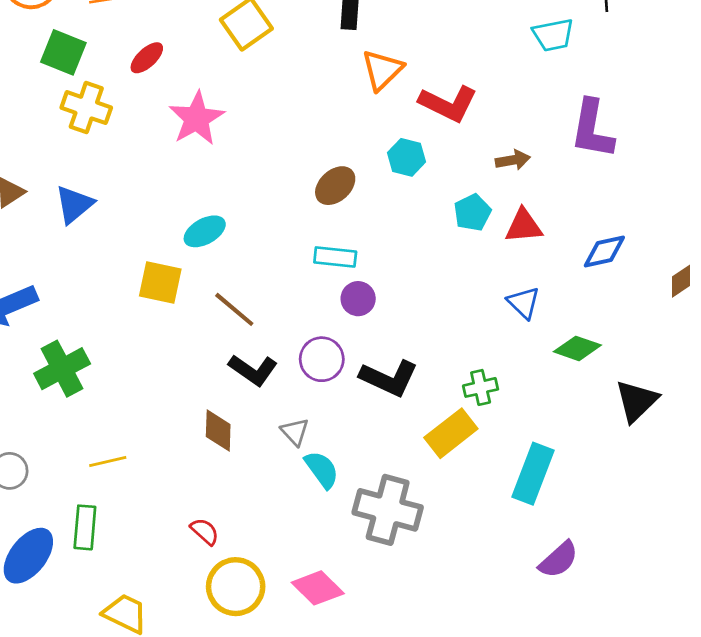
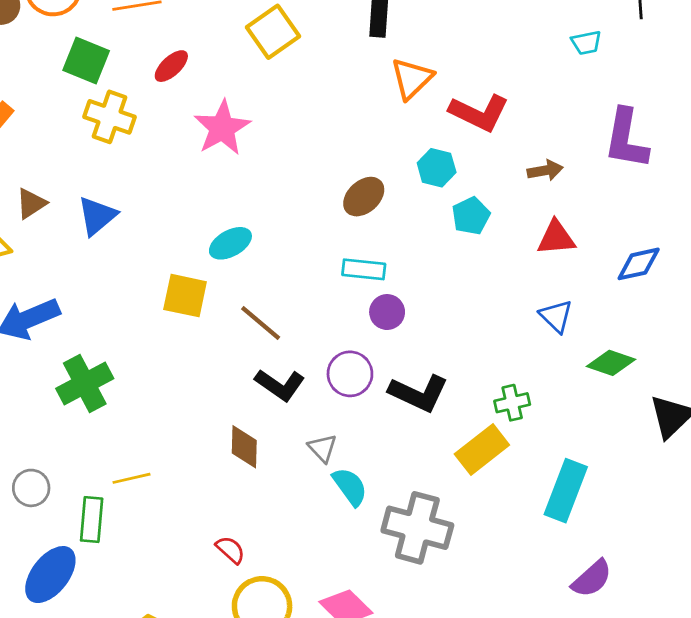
cyan trapezoid: (553, 35) -> (586, 43), size x0.7
cyan pentagon: (472, 213) -> (471, 216), moved
green rectangle: (85, 527) -> (92, 520), moved

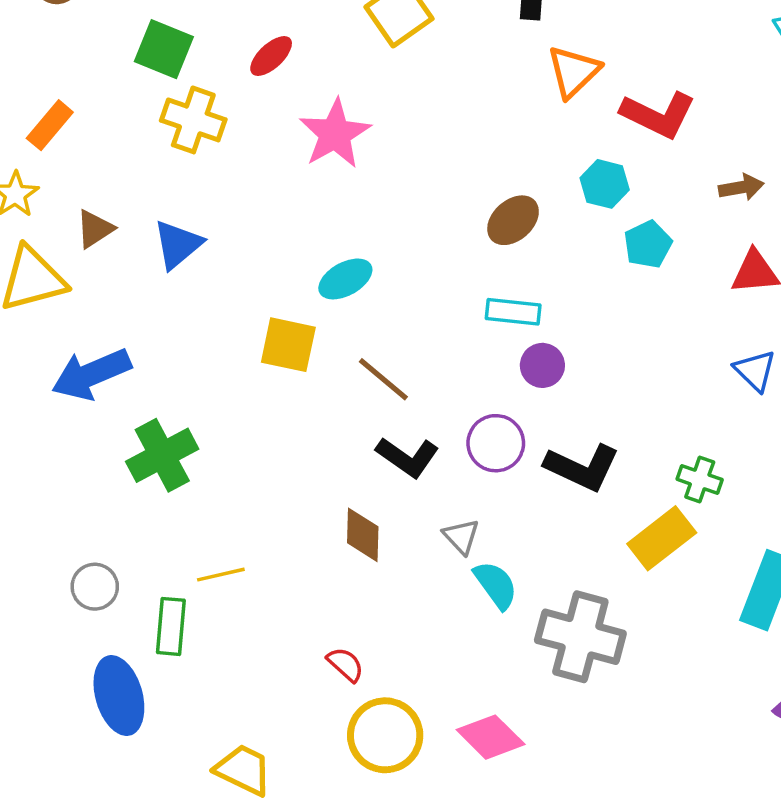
green cross: (512, 403) -> (700, 479), turned 32
blue ellipse: (50, 575) -> (119, 696), turned -54

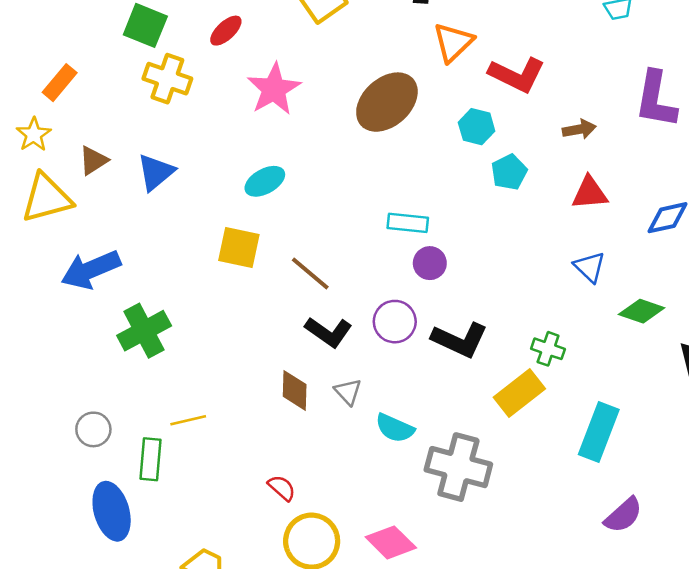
brown ellipse: (513, 220) -> (387, 102), moved, size x1.6
cyan ellipse: (345, 279) -> (265, 181), moved
gray triangle: (461, 537) -> (348, 392), moved
cyan semicircle: (496, 585) -> (395, 428), turned 150

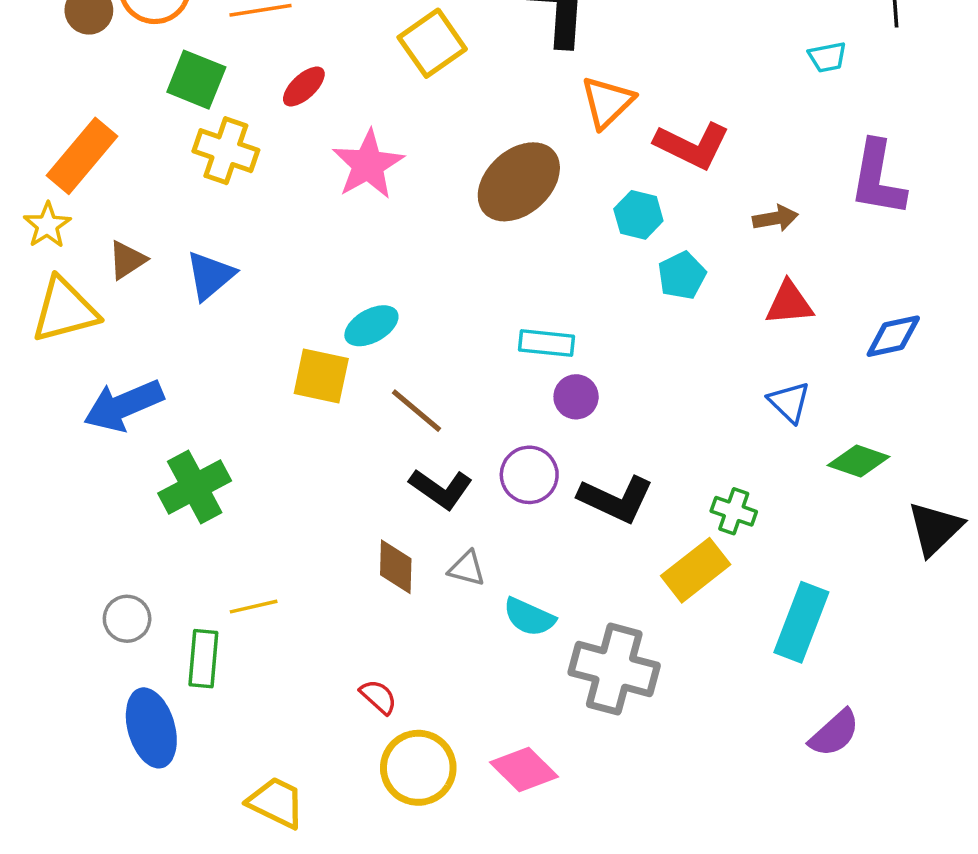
orange rectangle: (60, 83) -> (82, 156), size x1.5
cyan ellipse: (265, 181) -> (371, 326), moved
gray triangle: (348, 392) -> (467, 568), turned -32

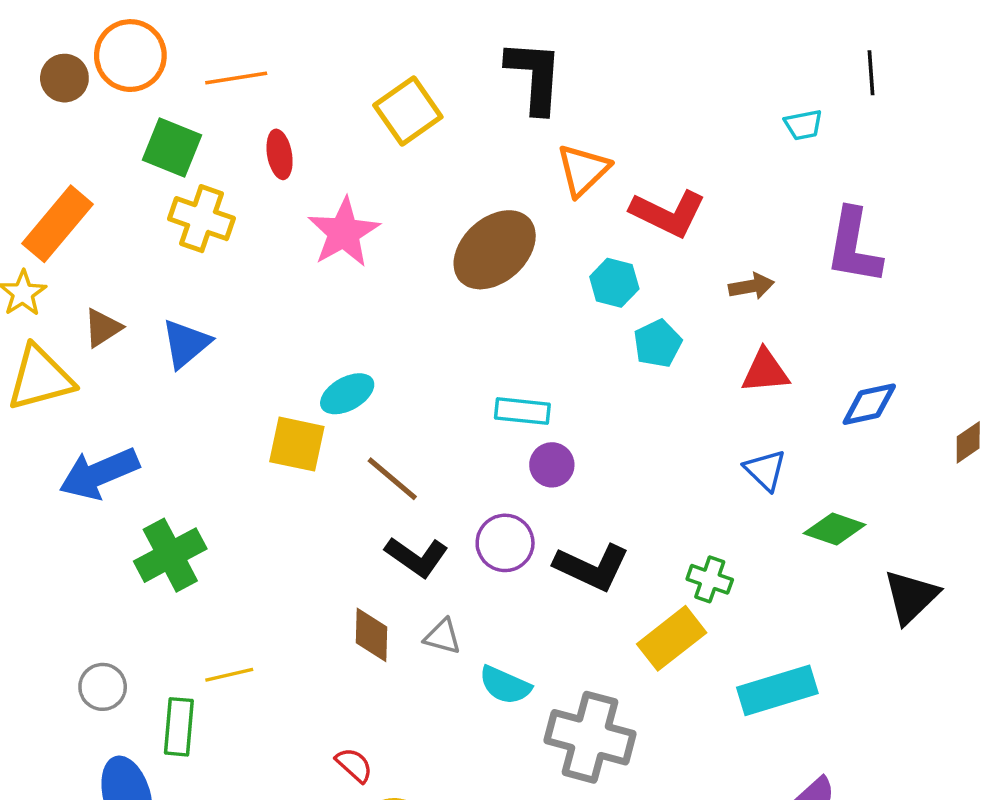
red ellipse: (304, 87) -> (280, 154), turned -57
cyan rectangle: (801, 622) -> (777, 690), turned 52

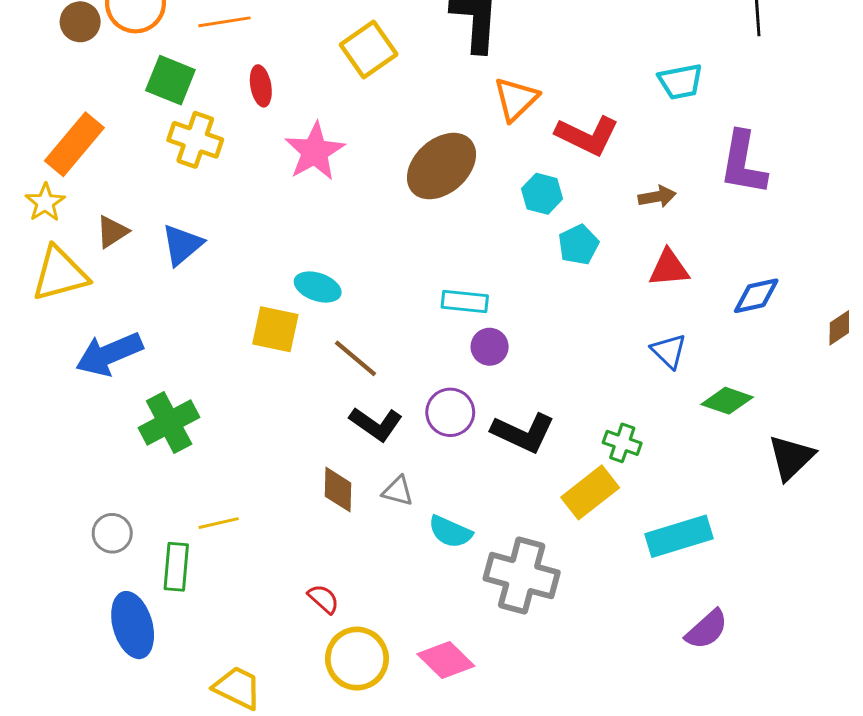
cyan trapezoid: (803, 125) -> (680, 82), moved, size x1.4
cyan ellipse: (347, 394) -> (318, 287), turned 48

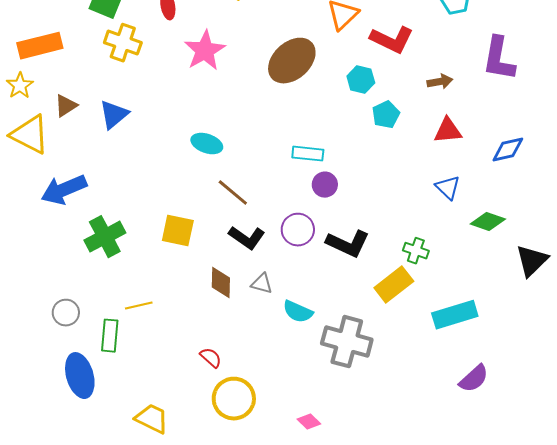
orange rectangle: (74, 144) -> (40, 46), turned 36
yellow triangle: (60, 274) -> (30, 135), turned 42
yellow square: (275, 329) -> (178, 231), moved
pink diamond: (446, 660) -> (309, 422), moved, size x0.6

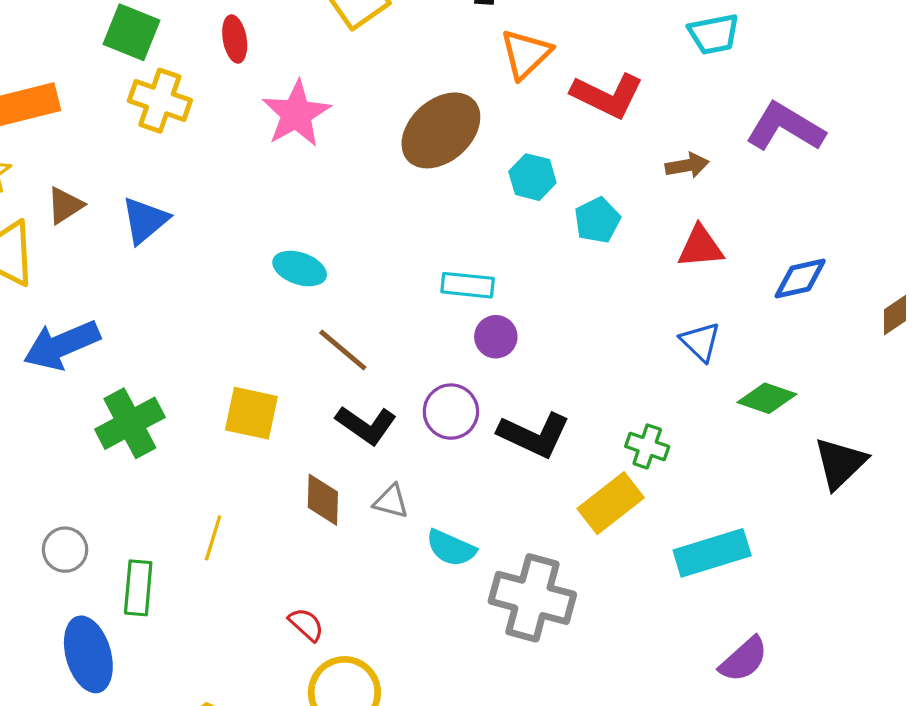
purple L-shape: (499, 59) -> (785, 127), turned 111
cyan hexagon: (361, 80) -> (532, 177), moved
yellow line: (139, 306) -> (213, 538), moved, turned -60

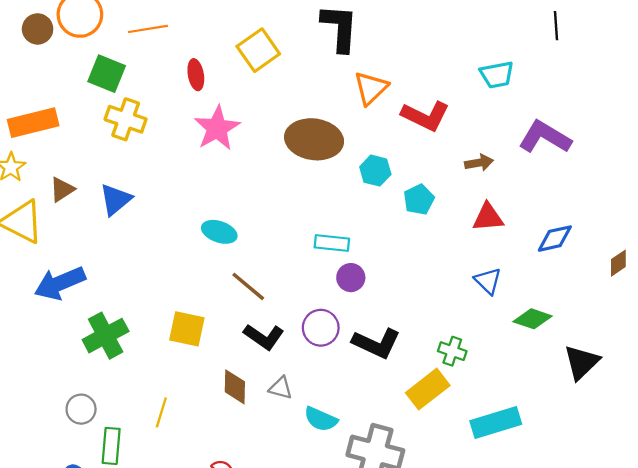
red ellipse: (235, 39) -> (196, 75), moved
brown ellipse: (441, 130) -> (314, 139), turned 50
gray circle: (65, 550) -> (81, 409), moved

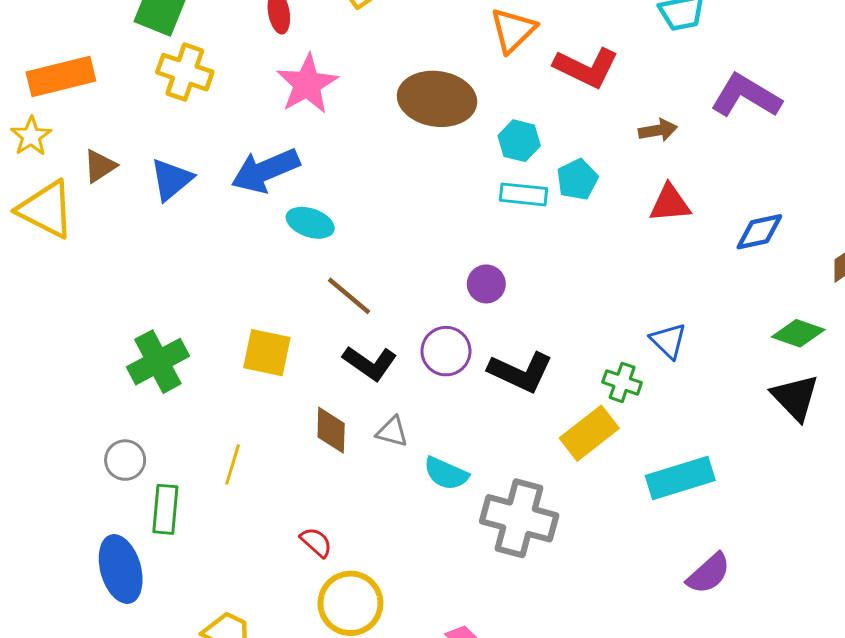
cyan rectangle: (332, 243) -> (524, 194), moved
blue triangle: (488, 281) -> (668, 341), moved
blue arrow: (60, 283) -> (265, 171), moved
green diamond: (533, 319) -> (798, 333), moved
black triangle: (582, 362) -> (795, 397), turned -30

